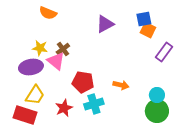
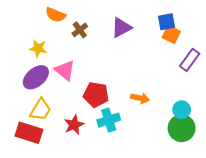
yellow star: (40, 48) -> (38, 48), moved
brown cross: (63, 49) -> (80, 30), moved
purple ellipse: (31, 67) -> (36, 77), turned -30

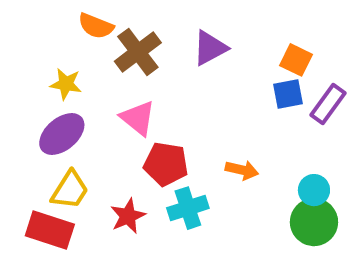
blue square: (167, 22) -> (288, 94), moved
brown cross: (80, 30) -> (138, 52), size x1.6
pink triangle: (65, 70) -> (138, 118), moved

